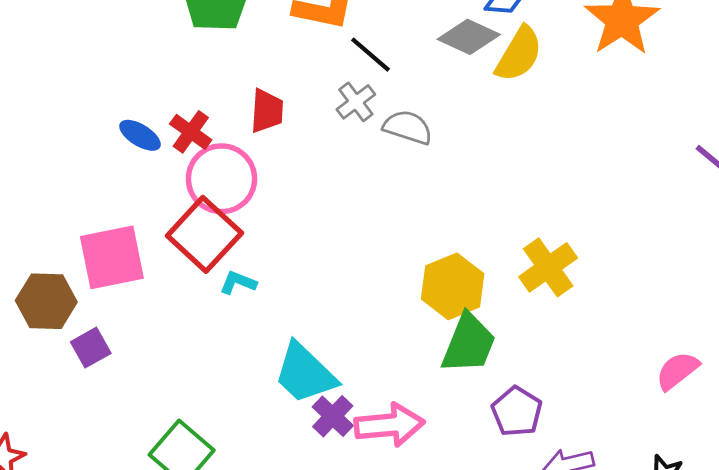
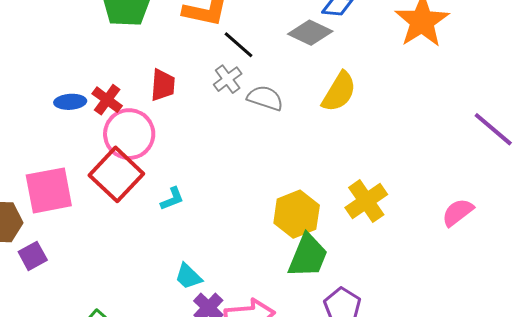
yellow semicircle: (519, 54) -> (339, 92), moved
blue ellipse: (140, 135) -> (70, 102), turned -36
cyan L-shape: (238, 283) -> (172, 199), moved, turned 136
pink semicircle: (677, 371) -> (458, 212), moved
cyan trapezoid: (305, 373) -> (188, 276), size x0.6

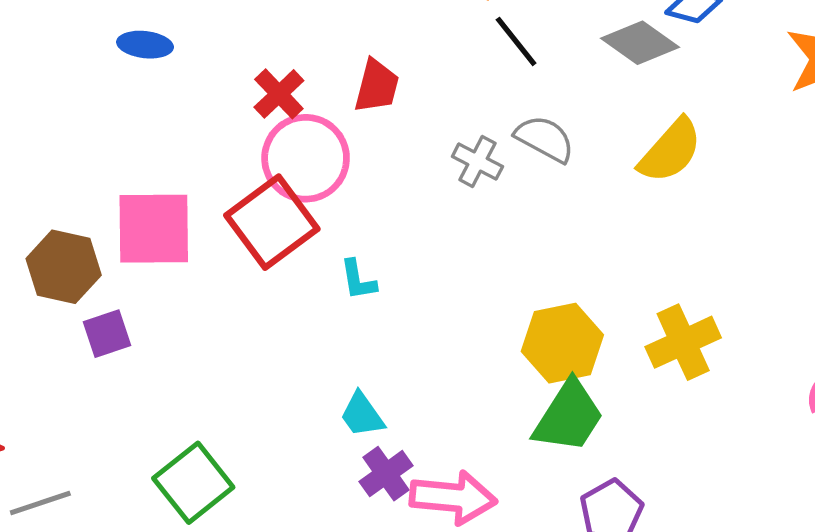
gray cross: (228, 79) -> (477, 162), moved, turned -36
blue ellipse: (70, 102) -> (145, 45), moved
cyan L-shape: (172, 199) -> (358, 280), turned 92

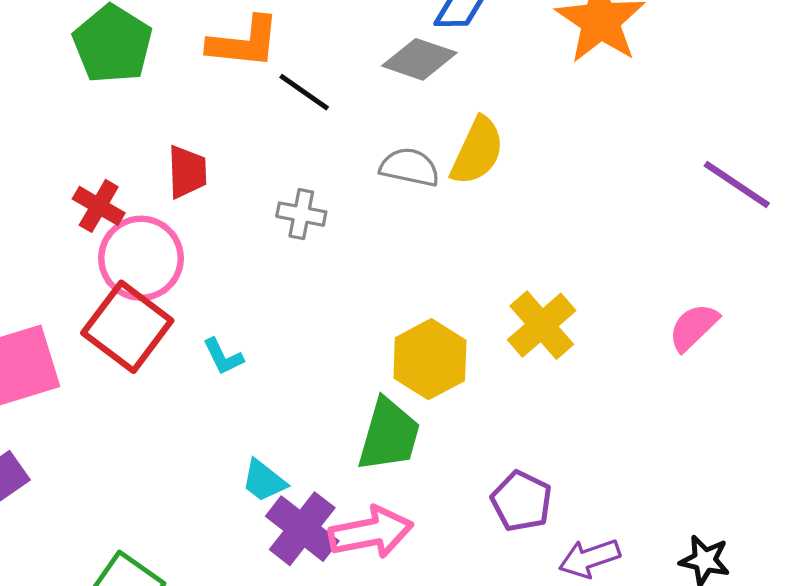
gray semicircle: (545, 139) -> (410, 167), moved
green trapezoid: (569, 416) -> (389, 435), moved
purple cross: (386, 474) -> (302, 529), size x1.4

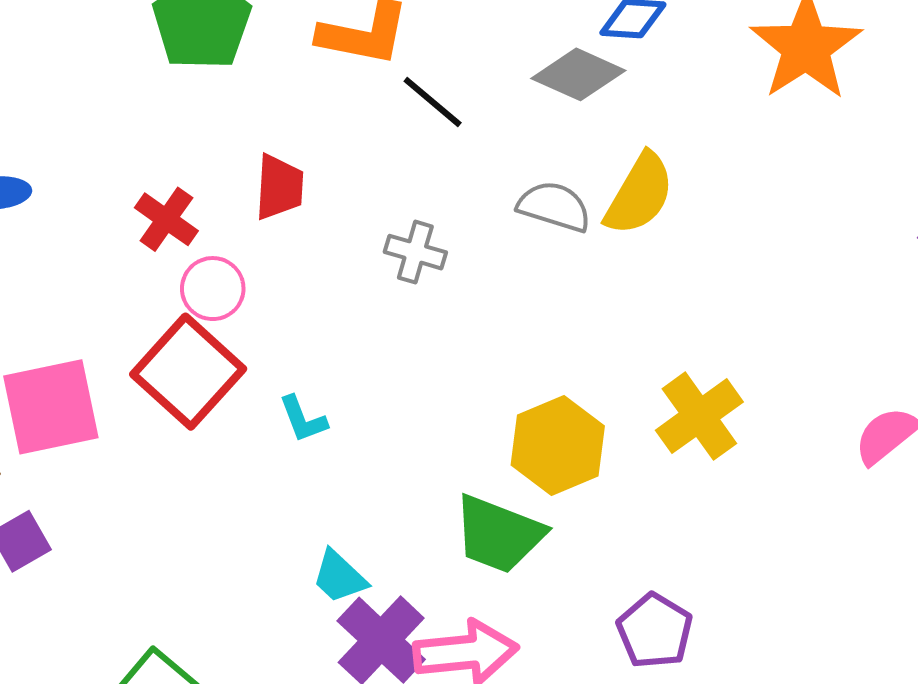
pink circle: (141, 258) -> (213, 289), size x0.6
green trapezoid: (389, 435) -> (499, 534), turned 90

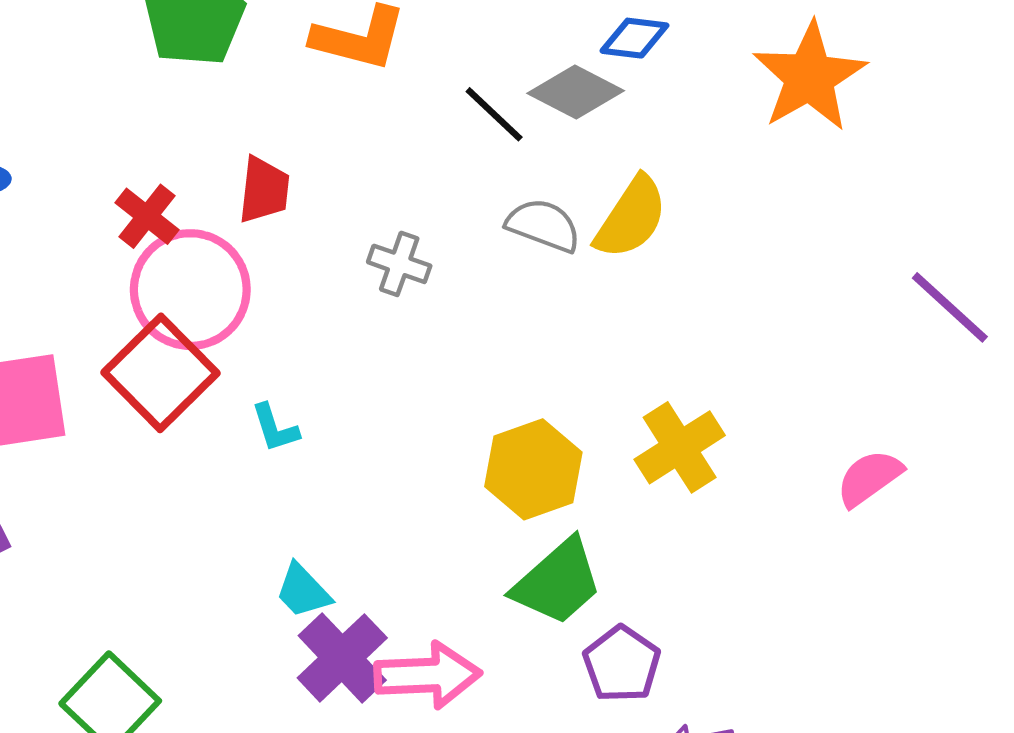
black line: (433, 102) -> (494, 114), moved
pink circle: (213, 289) -> (190, 290), size x1.8
green trapezoid: (499, 534) -> (558, 582), moved, turned -66

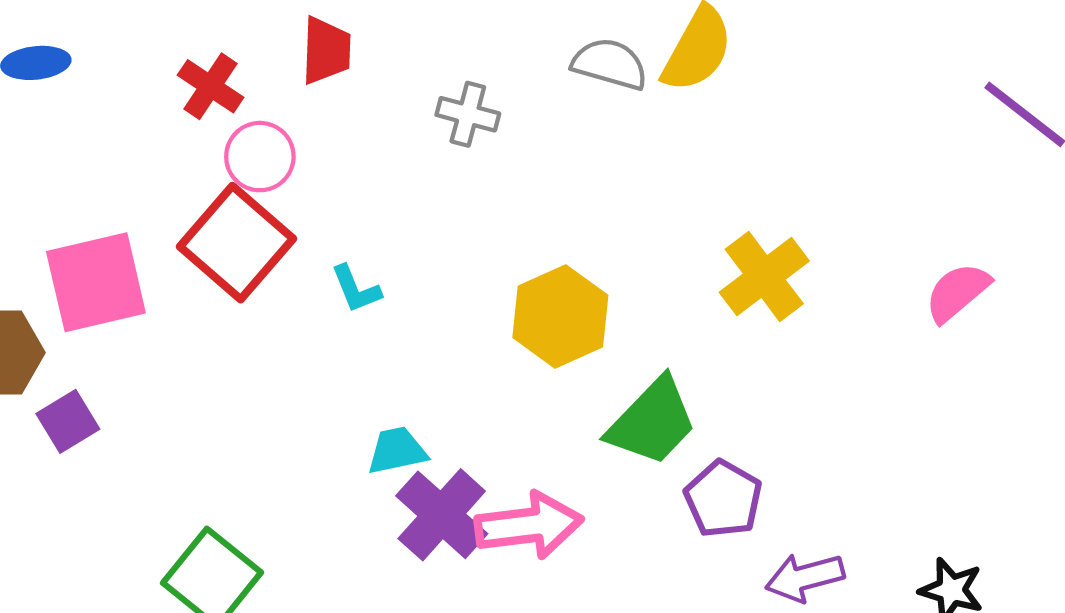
pink circle: (190, 290) -> (260, 157), size x0.6
yellow hexagon: (533, 469) -> (560, 316), moved
cyan trapezoid: (303, 591) -> (397, 451), turned 126

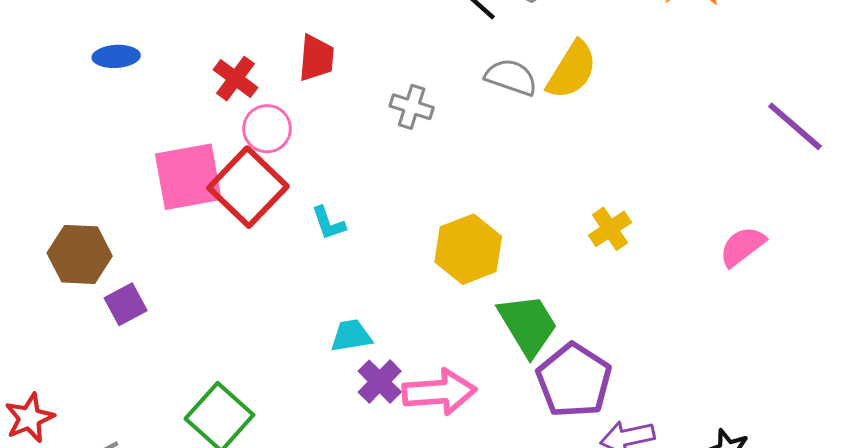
yellow cross: (764, 277) -> (610, 229), size x0.7
pink square: (96, 282) -> (188, 177), moved
green trapezoid: (652, 422) -> (528, 325), turned -78
purple pentagon: (723, 499) -> (574, 380), size x1.4
purple cross: (442, 515) -> (380, 382), size x0.7

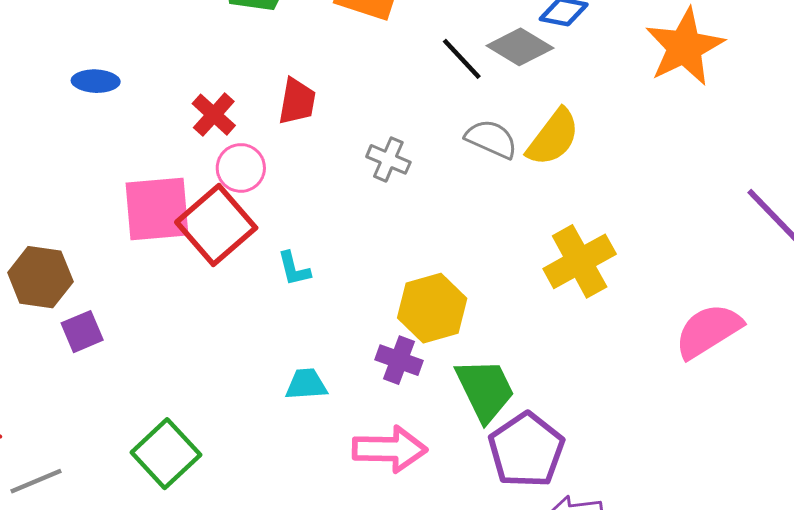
yellow cross: (610, 229) -> (580, 261), moved, size x1.6
pink semicircle: (742, 246) -> (708, 331), size x1.4
purple cross: (380, 382) -> (399, 360), moved, turned -30

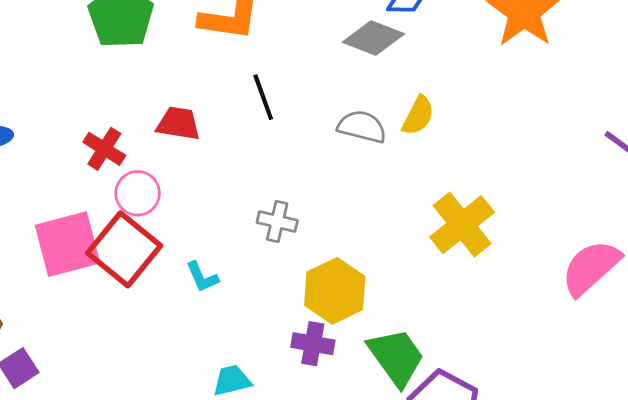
black line: (462, 59) -> (263, 97), moved, turned 33
red trapezoid: (297, 101) -> (178, 124), turned -81
yellow semicircle: (553, 137) -> (418, 116), size x0.7
gray cross: (388, 159) -> (277, 221), moved

